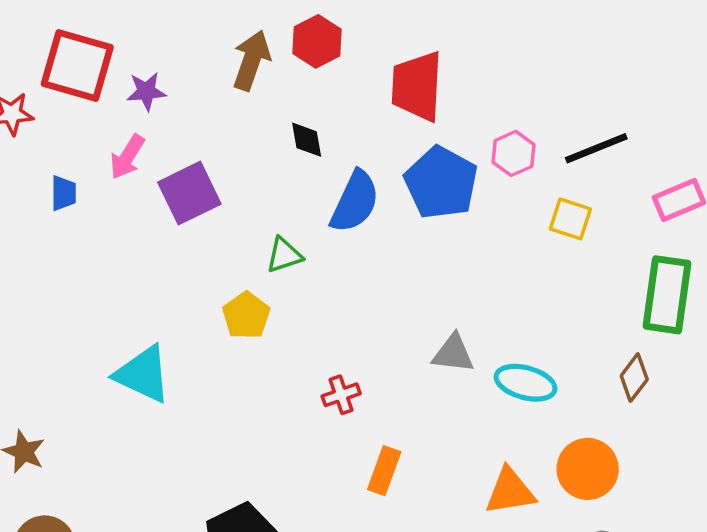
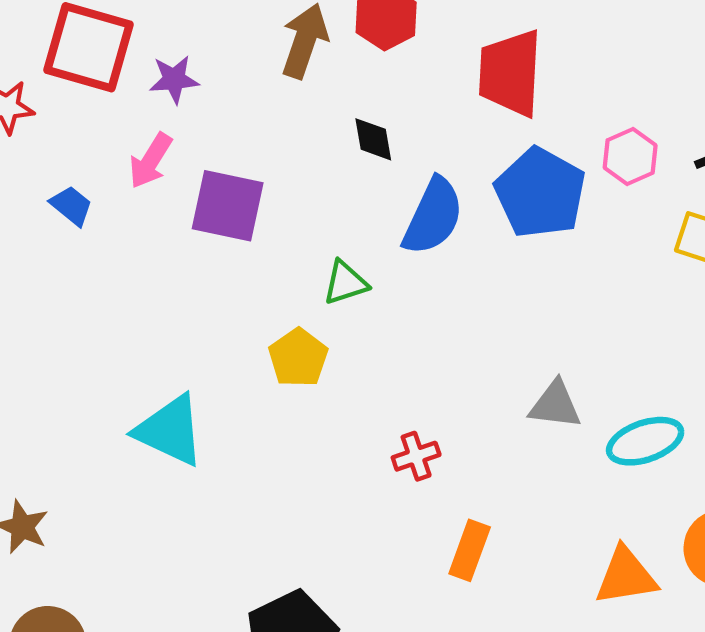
blue trapezoid: (64, 193) -> (71, 206), turned -51
purple square: (189, 193) -> (228, 206), turned 38
cyan ellipse: (526, 383) -> (645, 441), turned -34

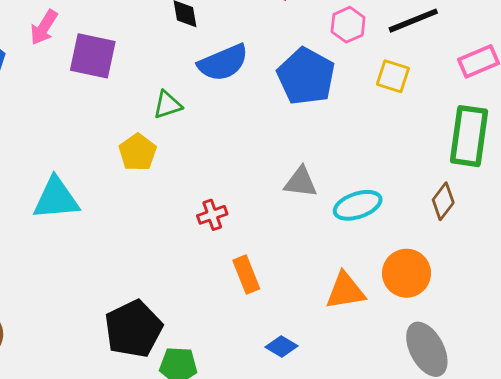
blue pentagon: (540, 193) -> (306, 76), moved
blue semicircle: (433, 216) -> (223, 63), turned 42
cyan triangle: (170, 430) -> (56, 199), turned -30
orange rectangle: (470, 550) -> (246, 275), turned -42

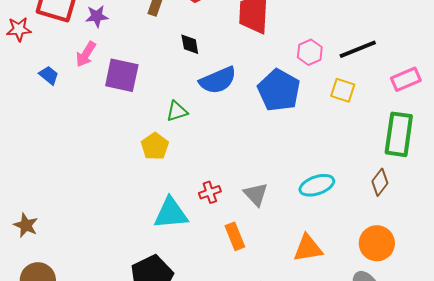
gray triangle: (301, 182) -> (256, 194), moved, turned 40
cyan triangle: (56, 199) -> (171, 213), moved
orange circle: (406, 273) -> (377, 243), moved

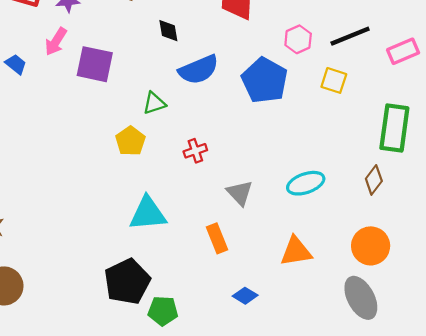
pink rectangle: (406, 79) -> (403, 51), moved
red cross: (210, 192) -> (195, 151), moved

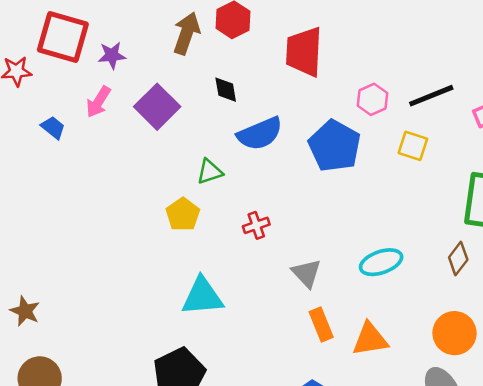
purple square: (95, 64) -> (157, 107), moved, turned 33
orange rectangle: (217, 238) -> (321, 325), moved

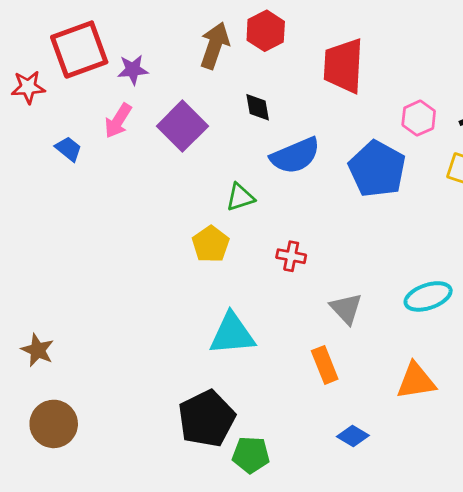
red square: (63, 37) -> (79, 50), turned -36
red cross: (256, 225) -> (291, 256), turned 30
orange rectangle: (321, 325) -> (325, 365), moved

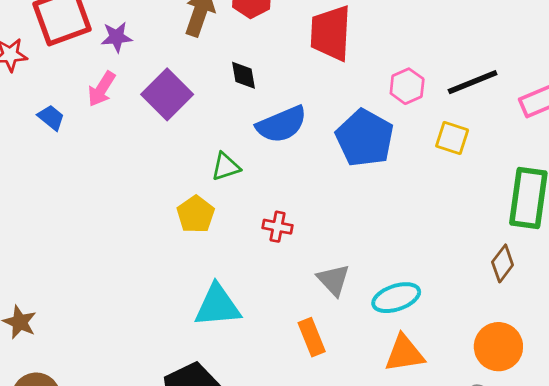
cyan ellipse: (428, 296) -> (396, 298), moved

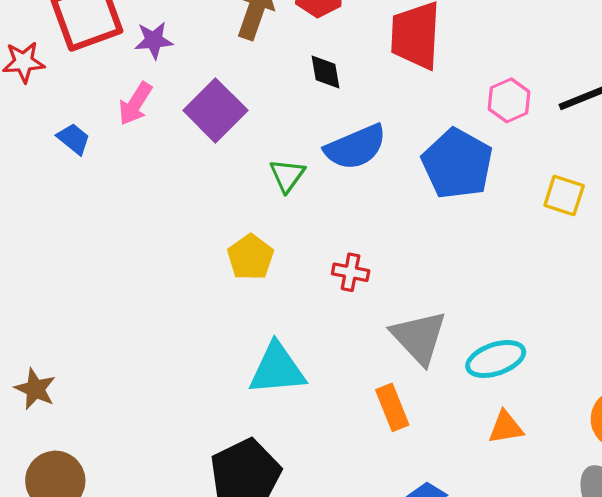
black diamond: (243, 75) -> (326, 72), moved
yellow square: (452, 138) -> (564, 195), moved
green triangle: (226, 167) -> (287, 175), moved, turned -36
gray triangle: (333, 280) -> (419, 337), size x1.4
orange triangle: (404, 353) -> (506, 427), size x0.7

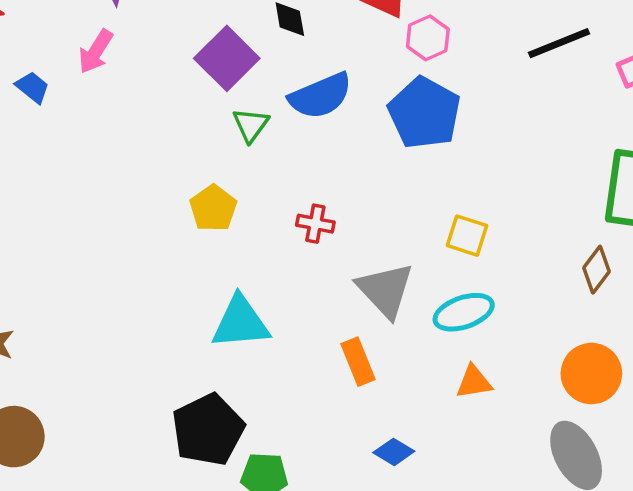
pink hexagon: (509, 100) -> (428, 38), moved
purple square: (215, 110) -> (227, 58), moved
yellow square: (564, 195) -> (467, 236), moved

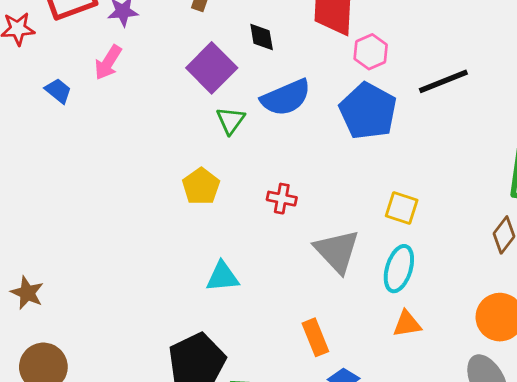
black line: (559, 43) -> (443, 81), moved
cyan ellipse: (464, 312) -> (399, 269), turned -54
cyan triangle: (240, 322) -> (222, 277), size x0.7
orange rectangle: (358, 362) -> (315, 337), moved

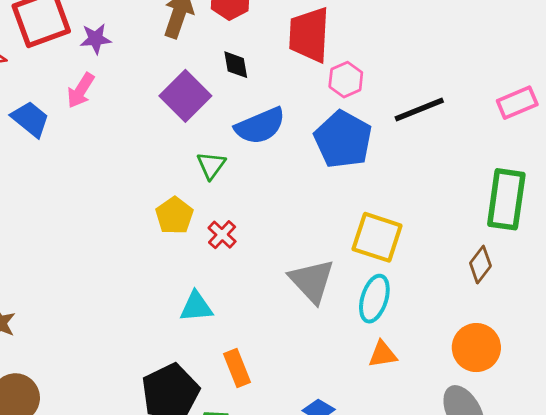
blue trapezoid: (58, 91) -> (30, 119), size x1.4
green triangle: (231, 120) -> (211, 165), moved
red cross: (282, 199) -> (222, 235), moved, turned 32
yellow square: (402, 208) -> (377, 237), size x1.5
orange rectangle: (315, 337) -> (237, 368), moved

